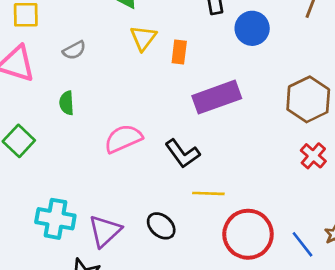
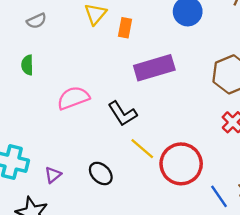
yellow line: (208, 193) -> (142, 149), turned 35
purple triangle: (105, 231) -> (53, 175), size x0.6
red circle: (248, 234) -> (181, 164), moved

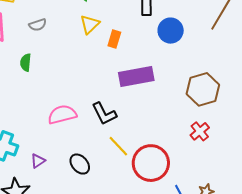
pink semicircle: (73, 98) -> (62, 115), moved

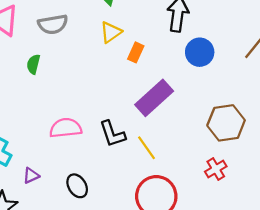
gray semicircle: (38, 25) -> (53, 24), size x1.5
purple rectangle: (136, 77) -> (154, 98), turned -40
yellow line: (118, 146) -> (146, 148), moved

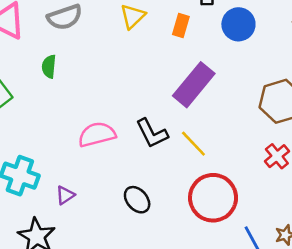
orange rectangle: (136, 52) -> (181, 25), moved
black ellipse: (77, 186) -> (137, 200), moved

